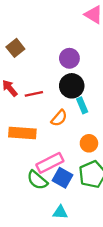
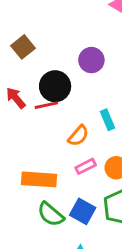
black circle: (72, 86) -> (55, 86), moved
orange rectangle: (22, 133) -> (39, 179), moved
pink rectangle: (50, 163) -> (86, 166), moved, size x0.6

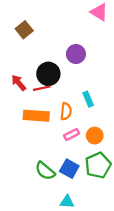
brown square: (23, 47) -> (24, 30), moved
orange semicircle: (78, 136) -> (66, 111), turned -35
orange rectangle: (39, 179) -> (36, 116), moved

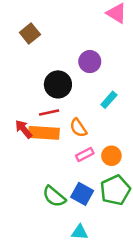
red arrow: (19, 83) -> (24, 129), moved
red line: (42, 88) -> (49, 112), moved
cyan rectangle: (88, 99) -> (109, 100), moved, turned 64
orange semicircle: (66, 111) -> (78, 128), turned 140

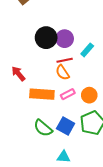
purple circle: (90, 62) -> (65, 39), moved
red line: (49, 112) -> (65, 60), moved
orange rectangle: (44, 133) -> (42, 94), moved

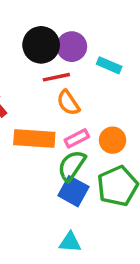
cyan rectangle: (87, 50) -> (109, 65), turned 72
red line: (65, 60) -> (56, 77), moved
green semicircle: (43, 128) -> (72, 166), moved, turned 84

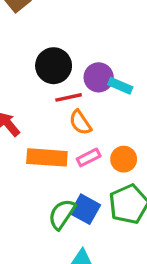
purple circle: (72, 47) -> (99, 77), moved
green semicircle: (72, 166) -> (62, 214), moved

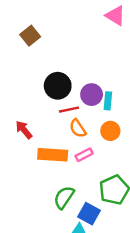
cyan rectangle: (120, 86) -> (108, 101), turned 72
orange circle: (124, 159) -> (110, 131), moved
blue square: (85, 209) -> (89, 214), moved

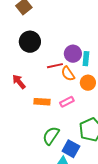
black circle: (58, 86) -> (30, 42), moved
orange semicircle: (78, 128) -> (68, 74), moved
orange rectangle: (53, 155) -> (42, 102), size x0.7

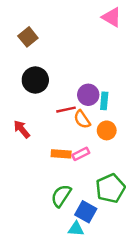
orange rectangle: (42, 102) -> (61, 154), moved

